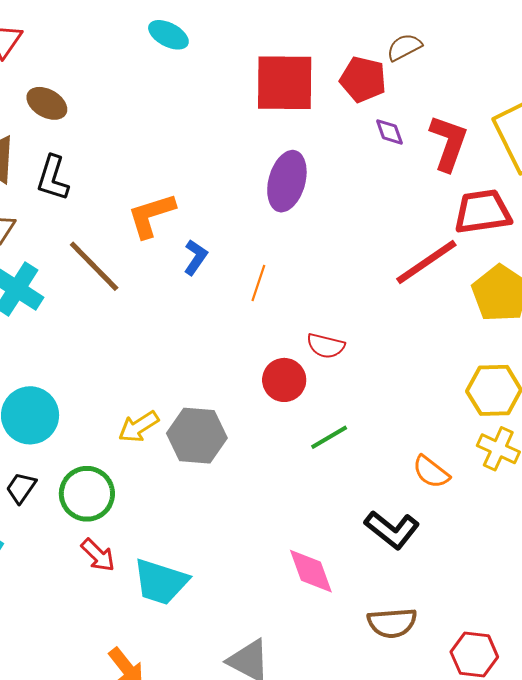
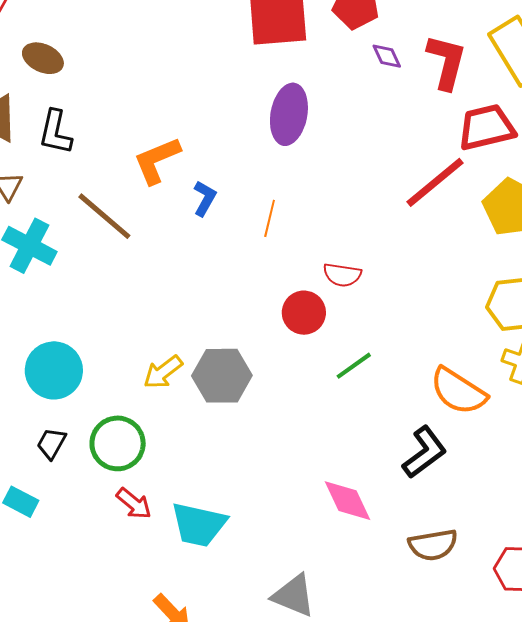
orange semicircle: (431, 472) -> (458, 391), size x1.5
black L-shape: (392, 530) -> (425, 452), turned -70

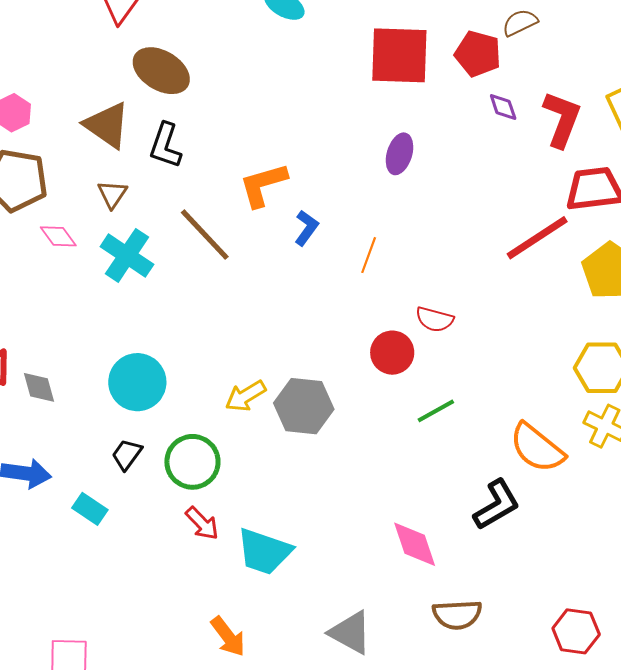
brown ellipse: (43, 58) -> (161, 71), size x1.4
purple ellipse: (289, 114) -> (400, 154), size x0.7
brown semicircle: (433, 545) -> (457, 615), moved

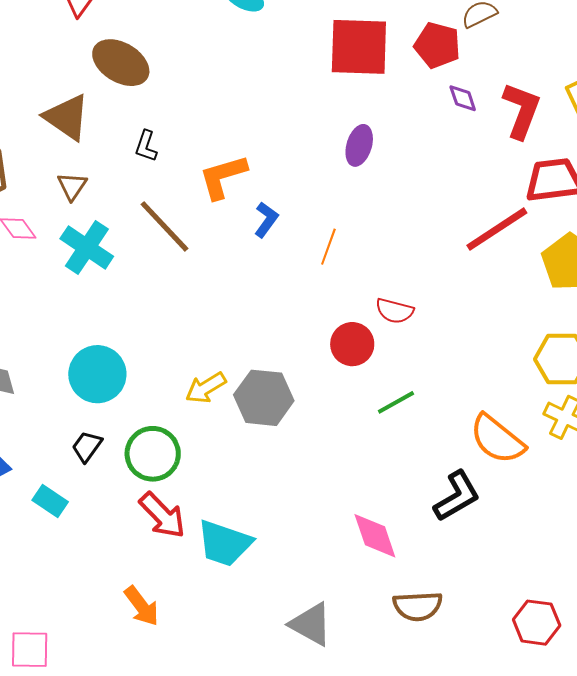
black L-shape: (165, 145) -> (146, 146), moved, size x0.7
red arrow: (202, 523) -> (162, 515), size x1.4
orange arrow: (228, 637) -> (142, 606), moved

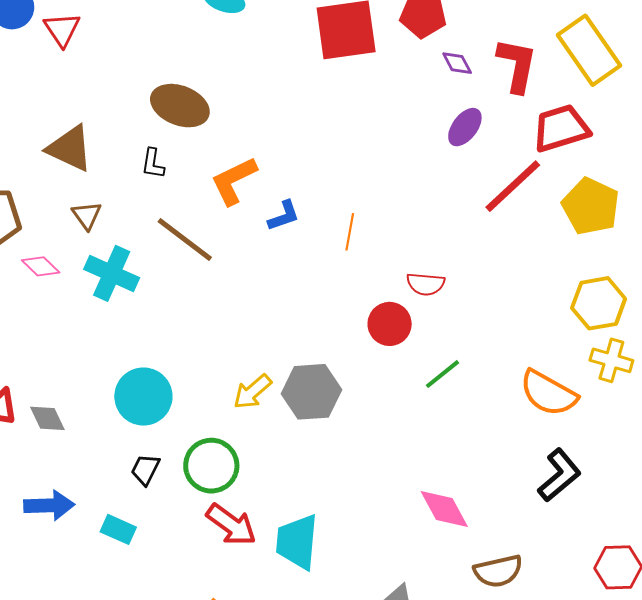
brown ellipse: (121, 63) -> (180, 106), moved
purple ellipse: (359, 145) -> (465, 127), moved, turned 30
blue L-shape: (266, 220) -> (284, 216), turned 45
black L-shape: (457, 496) -> (559, 475), moved
cyan trapezoid: (224, 543) -> (297, 542), turned 86

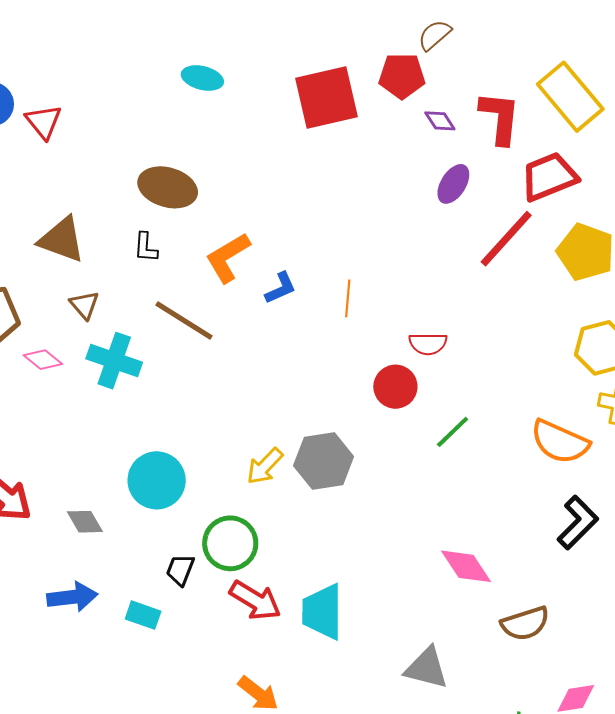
gray diamond: (47, 418) -> (85, 522), moved
black trapezoid: (145, 470) -> (180, 570), moved

